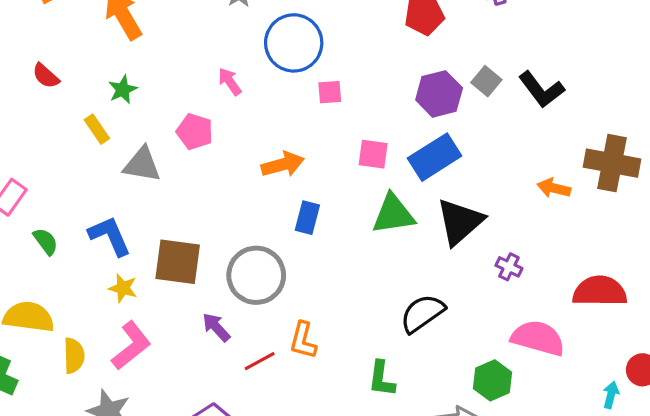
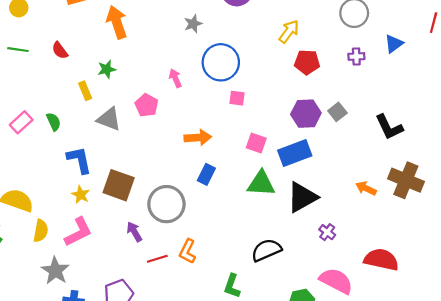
black L-shape: (541, 89) -> (389, 127), moved
green semicircle: (46, 241) -> (54, 122), moved

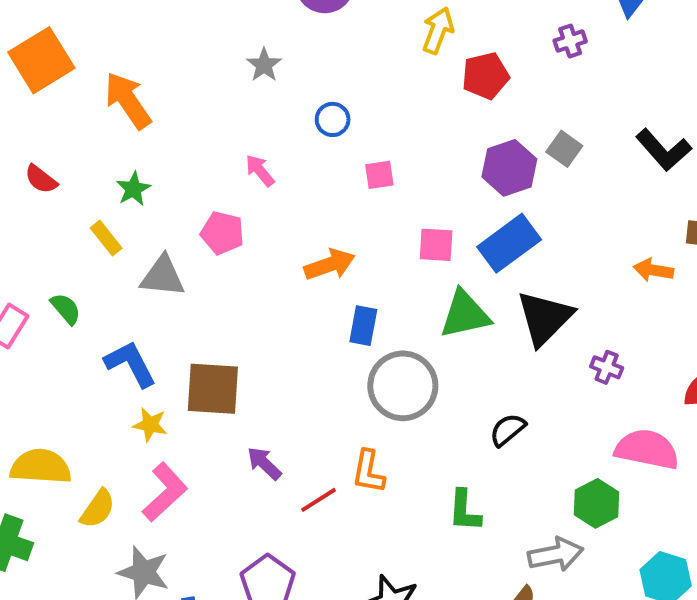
blue circle: (221, 62) -> (333, 119), size x0.5
gray circle: (166, 204) -> (403, 386), moved
yellow semicircle: (41, 231) -> (98, 509), turned 40
black semicircle: (266, 250) -> (508, 430), size x0.7

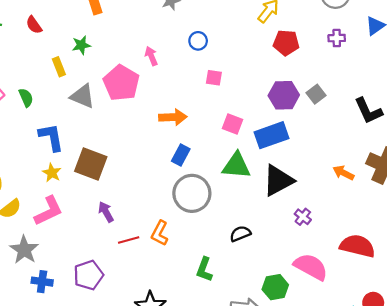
pink pentagon: (222, 233) -> (121, 83), size x1.5

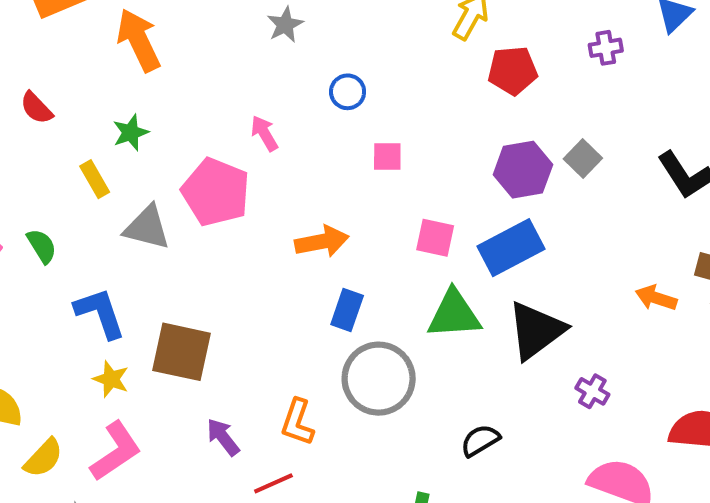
orange L-shape: (160, 233) -> (297, 422), moved

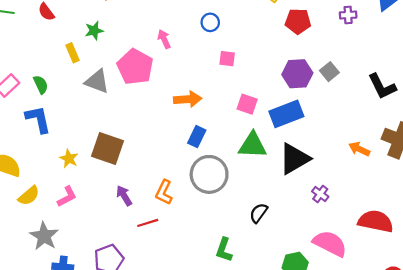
blue L-shape: (100, 313) -> (38, 119), moved
black semicircle: (480, 440) -> (259, 213), turned -30
pink L-shape: (116, 451) -> (67, 197), size x0.7

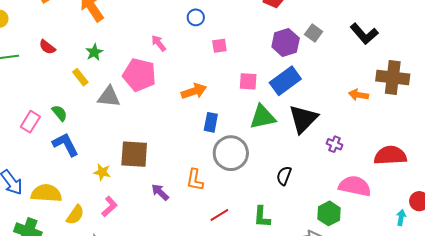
red line: (148, 223) -> (219, 215), moved

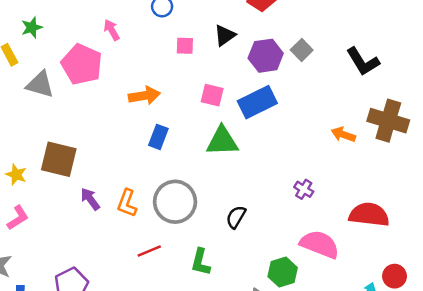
black triangle: (303, 119) -> (225, 35), moved, size x0.6
gray circle: (231, 153) -> (175, 202), moved
purple arrow: (160, 192) -> (90, 199), moved

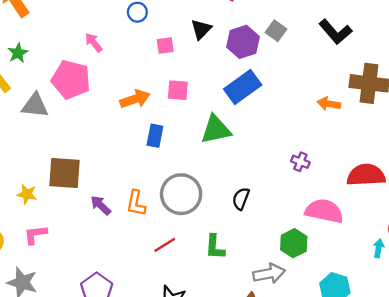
pink square: (212, 95) -> (178, 90), moved
pink L-shape: (18, 218) -> (35, 235), turned -145

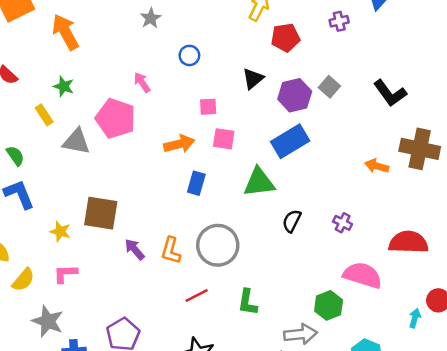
pink square: (165, 46) -> (208, 107), moved
green star: (18, 53) -> (64, 86), turned -30
black semicircle: (241, 199) -> (292, 221), moved

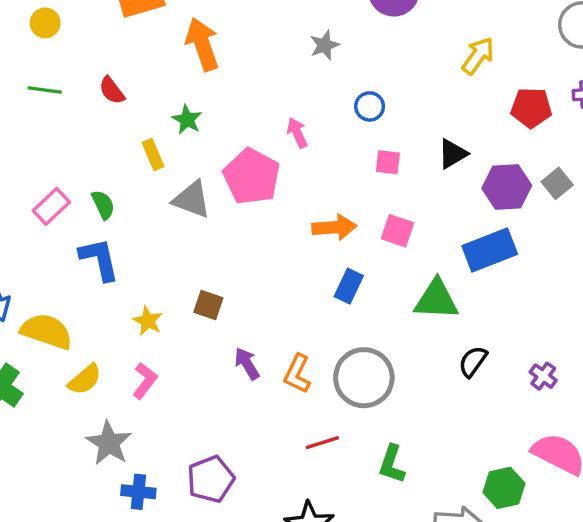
red pentagon: (285, 38) -> (531, 108), moved
pink square: (208, 107) -> (388, 162), moved
brown square: (101, 213) -> (208, 305), size x0.6
pink L-shape: (65, 274) -> (145, 381), turned 120

